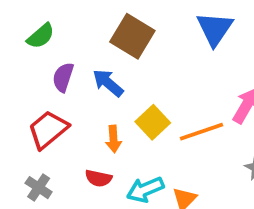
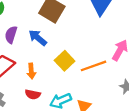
orange arrow: (113, 139) -> (31, 71), moved

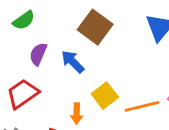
orange arrow: (31, 71) -> (77, 113), moved

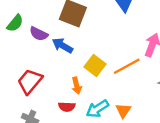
purple semicircle: (38, 54) -> (39, 34), moved, turned -72

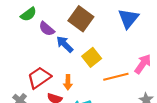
yellow square: (95, 66) -> (92, 57), moved
red trapezoid: (30, 81) -> (39, 78), moved

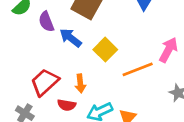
purple semicircle: (47, 29) -> (46, 22), turned 35

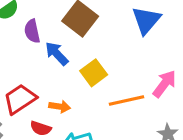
orange arrow: (80, 83) -> (60, 106), turned -84

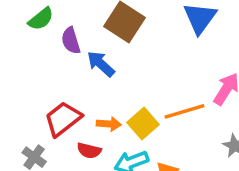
yellow square: (94, 73) -> (143, 123), moved

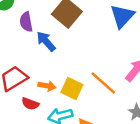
orange line: (184, 111) -> (103, 83), turned 52
yellow square: (143, 123) -> (72, 88), turned -30

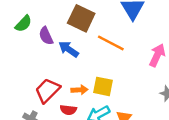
orange line: (103, 83) -> (111, 43), moved

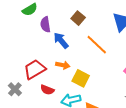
brown square: (81, 18) -> (78, 18), size x0.6
orange arrow: (80, 90) -> (63, 65), moved

